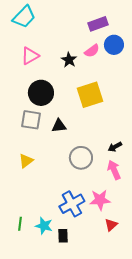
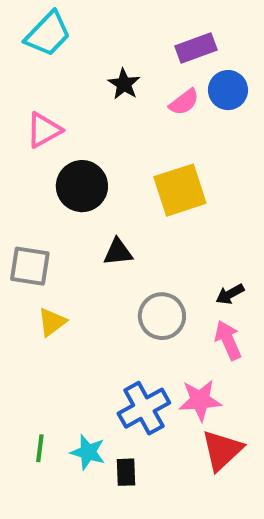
pink triangle: (30, 56) -> (44, 130), moved
black star: (69, 60) -> (124, 84), moved
gray square: (31, 120) -> (30, 266), moved
red triangle: (111, 225) -> (222, 450), size x1.6

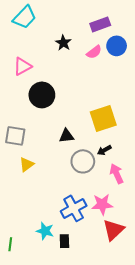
yellow square: (180, 190) -> (103, 118), moved
black triangle: (118, 252) -> (66, 136), moved
black arrow: (230, 294) -> (104, 150), moved
green line: (40, 448) -> (10, 244), moved

